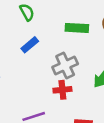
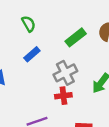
green rectangle: (77, 28) -> (76, 37), turned -40

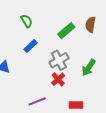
red cross: (63, 96) -> (58, 79), turned -32

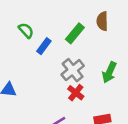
blue rectangle: (30, 46) -> (44, 46), moved

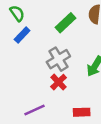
blue rectangle: (44, 46) -> (22, 35), moved

